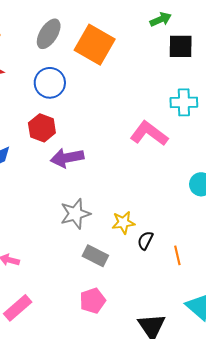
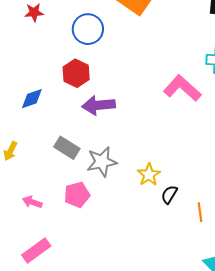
yellow star: (123, 223) -> (149, 175), turned -30
gray rectangle: (95, 256) -> (67, 148), moved
pink pentagon: (93, 301) -> (77, 195), moved

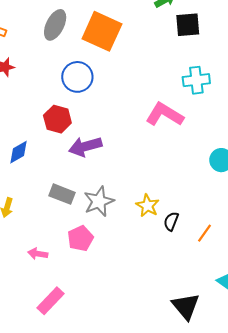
blue circle: (88, 29) -> (77, 77), moved
orange line: (200, 212) -> (205, 233), turned 54

